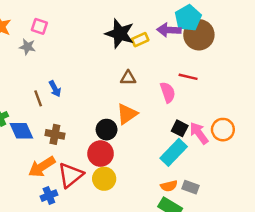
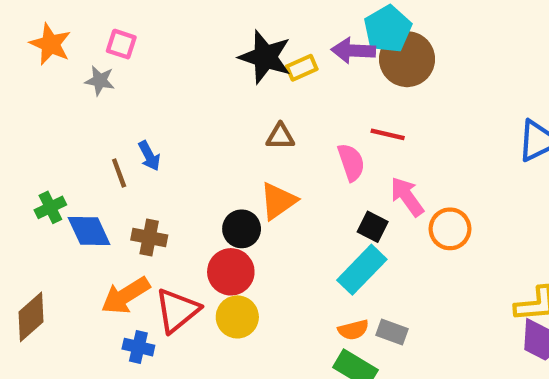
pink arrow: (199, 133) -> (407, 197), moved
blue cross: (49, 196) -> (138, 347), turned 35

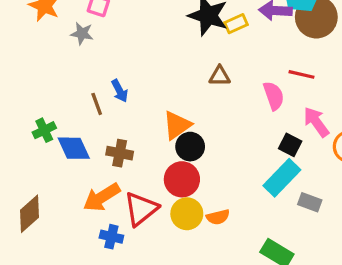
orange triangle: (278, 201) -> (177, 125), moved
orange semicircle: (353, 330) -> (218, 217), moved
gray rectangle: (392, 332) -> (310, 202), moved

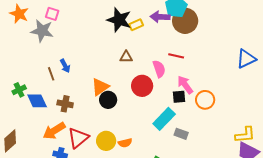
gray star: (82, 33) -> (42, 31), size x1.6
black square: (290, 145) -> (179, 97), moved, turned -32
red circle: (182, 179) -> (142, 86), moved

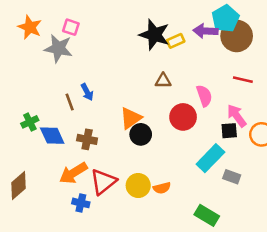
red line: (176, 56) -> (243, 80), moved

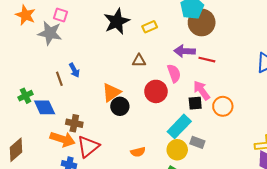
purple arrow: (205, 31) -> (185, 51), moved
black star: (154, 35) -> (117, 21), moved, turned 30
brown cross: (87, 139) -> (74, 123), moved
orange arrow: (73, 173) -> (63, 139), turned -130
yellow circle: (138, 185) -> (177, 150), moved

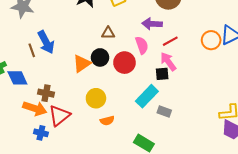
red line: (207, 60) -> (170, 41), moved, turned -42
blue arrow: (74, 70) -> (46, 42), size x1.6
black circle: (120, 106) -> (100, 57), moved
orange circle: (223, 106) -> (211, 40), moved
yellow circle: (177, 150) -> (96, 98), moved

